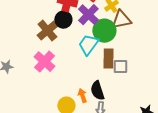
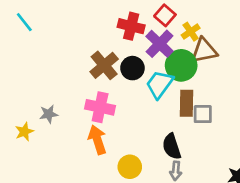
black circle: (63, 20) -> (132, 68), moved
pink cross: (44, 62) -> (100, 107), turned -30
orange arrow: (82, 96) -> (97, 140), moved, size x1.5

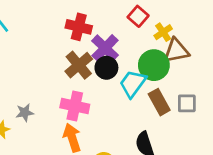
red cross: (131, 26) -> (79, 27), moved
purple cross: (160, 44) -> (105, 48), moved
brown rectangle: (187, 103) -> (159, 102), turned -30
gray square: (203, 114) -> (187, 103), moved

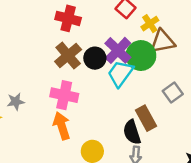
purple cross: (105, 48) -> (118, 50), moved
brown rectangle: (159, 102) -> (146, 118), moved
gray square: (187, 103) -> (173, 93), turned -36

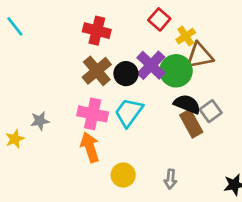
cyan trapezoid: (120, 73) -> (129, 113), moved
brown rectangle: (146, 118) -> (191, 124), moved
black semicircle: (132, 132) -> (187, 104), moved, turned 130

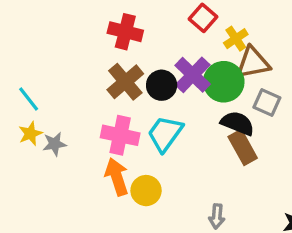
cyan line: (15, 26) -> (29, 99), moved
gray square: (211, 111) -> (267, 102), moved, turned -30
yellow star: (15, 139) -> (30, 134), moved
yellow circle: (123, 175) -> (146, 191), moved

